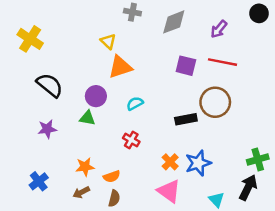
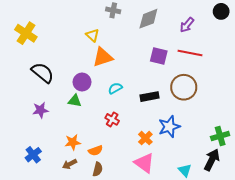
black rectangle: (186, 119) -> (149, 97), moved
blue star: (198, 163) -> (169, 127), moved

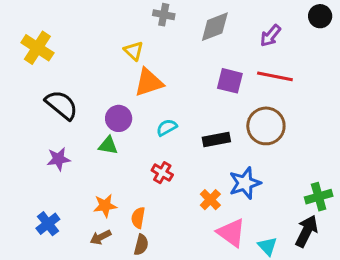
orange semicircle: (96, 151) -> (138, 218), turned 120
pink triangle: (144, 163) -> (231, 233), moved

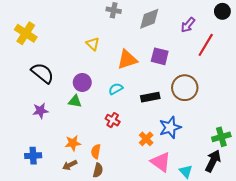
yellow triangle: (134, 51) -> (93, 44), moved
red line: (275, 76) -> (206, 45), moved, turned -70
orange triangle: (149, 82) -> (127, 59), moved
blue cross: (48, 224) -> (33, 156), turned 35

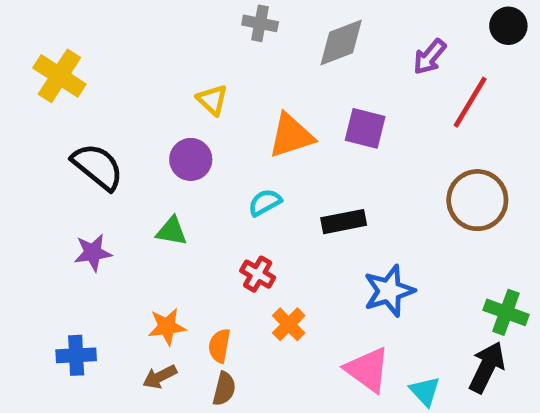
purple circle: (82, 82) -> (191, 159), moved
brown circle: (185, 88) -> (477, 200), moved
green cross: (221, 137) -> (506, 312), turned 36
orange cross: (146, 139) -> (289, 324), moved

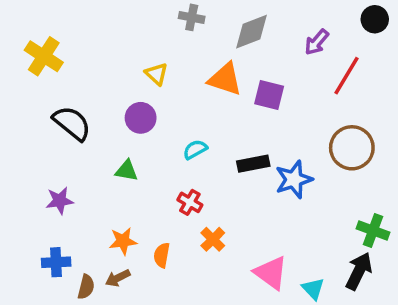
orange triangle: (291, 136) -> (225, 79), moved, turned 36
purple star: (93, 253) -> (60, 201), moved
blue star: (389, 291) -> (294, 179), moved
brown semicircle: (224, 389) -> (86, 287), moved

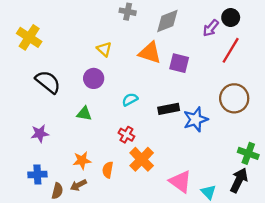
black circle: (375, 19) -> (231, 18), moved
orange cross: (213, 239) -> (142, 159), size x1.5

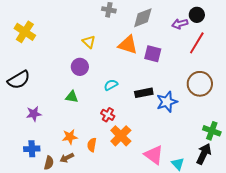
purple arrow: (211, 28) -> (180, 24), turned 35
black semicircle: (48, 82) -> (19, 80), moved, turned 110

